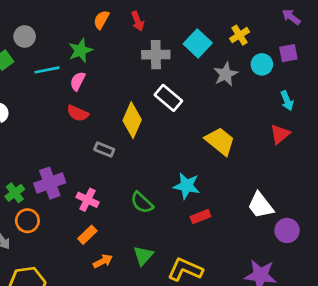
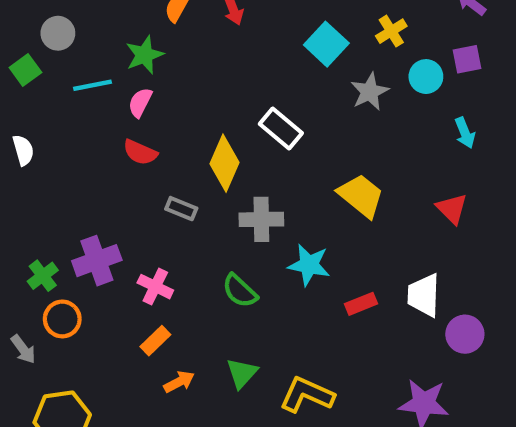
gray cross: (156, 55) -> (261, 219), moved
red triangle: (280, 134) -> (452, 209), moved, turned -35
white trapezoid: (260, 205) -> (424, 295), turned 40
red rectangle: (200, 217) -> (361, 304), moved

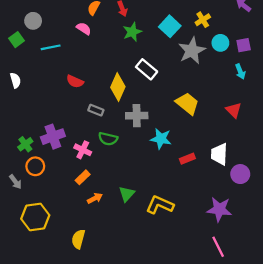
green star: (144, 55) -> (132, 32), moved
purple square: (467, 59) -> (244, 45), moved
gray star: (370, 92) -> (192, 51), size x1.4
pink semicircle: (140, 103) -> (84, 29), moved, turned 96
green semicircle: (240, 291) -> (108, 139), moved, turned -30

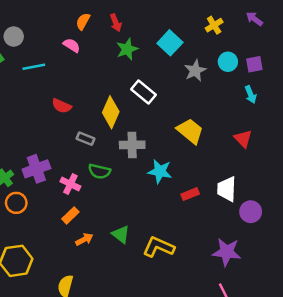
yellow cross: (203, 20) -> (214, 25), moved
gray star: (192, 51) -> (195, 71), size x0.7
green triangle: (127, 194) -> (121, 234), turned -35

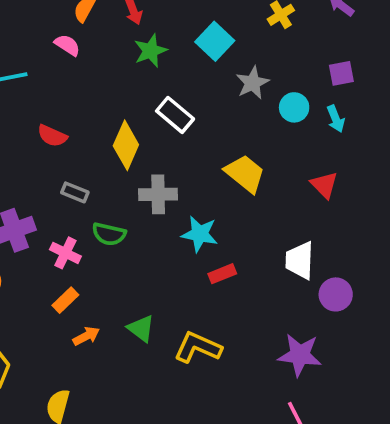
cyan circle: (228, 62) -> (294, 107), moved
gray rectangle: (86, 139) -> (75, 192), moved
red rectangle: (190, 194) -> (222, 274), moved

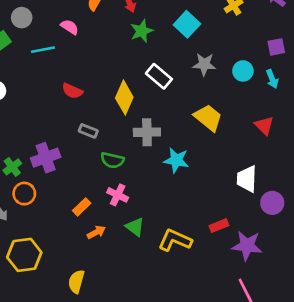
pink semicircle: (67, 45) -> (70, 27), moved
gray star: (253, 83) -> (204, 64), moved, turned 30
pink cross: (65, 253) -> (118, 195), moved
red rectangle: (222, 274) -> (219, 226), moved

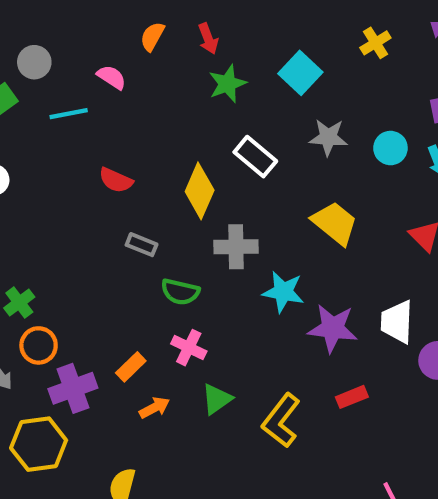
purple cross: (46, 158) -> (73, 388), moved
green triangle: (135, 227) -> (217, 399), turned 48
yellow L-shape: (175, 240) -> (281, 421), turned -76
purple star: (247, 246) -> (333, 328), moved

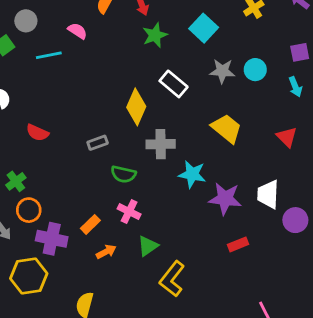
cyan circle: (390, 148) -> (255, 70), moved
red semicircle: (116, 180) -> (37, 133), moved
gray rectangle: (142, 245) -> (98, 143), turned -42
purple cross: (73, 388) -> (52, 239), turned 32
yellow L-shape: (281, 421) -> (172, 279), moved

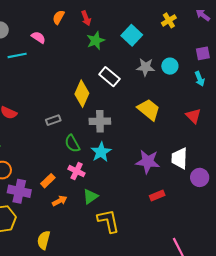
green semicircle: (123, 174) -> (72, 144), turned 48
cyan star: (192, 174) -> (101, 152), moved, turned 30
yellow L-shape: (172, 279) -> (108, 221), turned 130

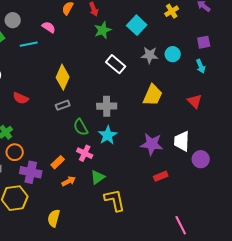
yellow diamond: (82, 94) -> (63, 77), moved
yellow trapezoid: (149, 110) -> (153, 95), turned 75

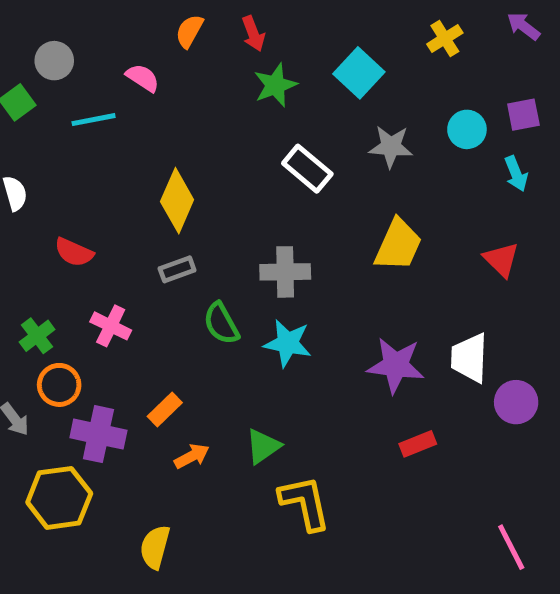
cyan circle: (173, 54) -> (467, 129), moved
cyan star: (108, 135) -> (288, 343), turned -30
pink cross: (85, 153) -> (111, 326), moved
pink line: (181, 225) -> (511, 547), moved

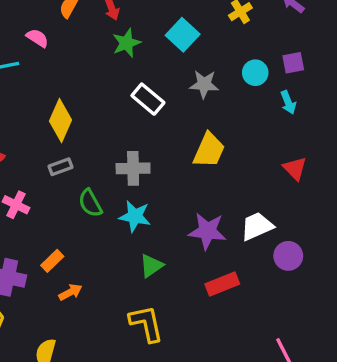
red triangle: (501, 260) -> (295, 168), moved
white trapezoid: (469, 358) -> (257, 226), turned 64
red rectangle: (418, 444) -> (222, 284), size x1.4
green triangle: (263, 446) -> (151, 266), moved

